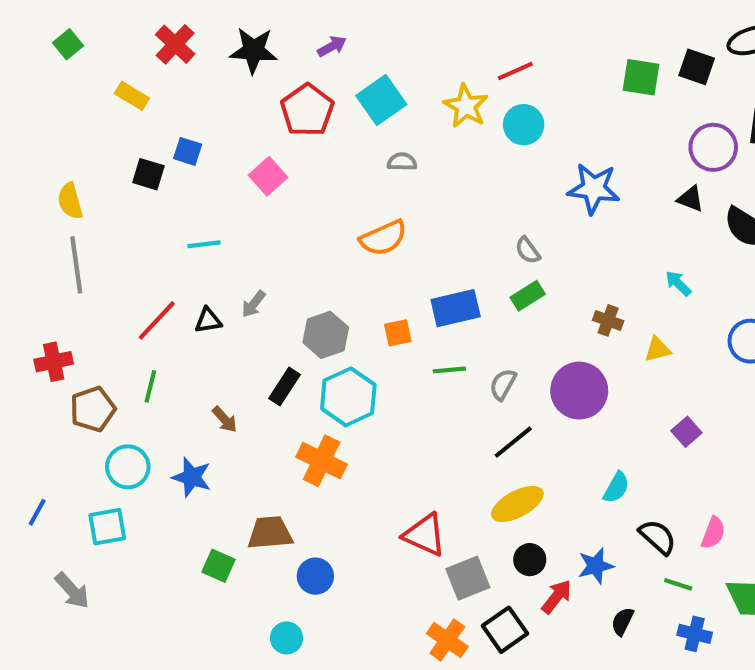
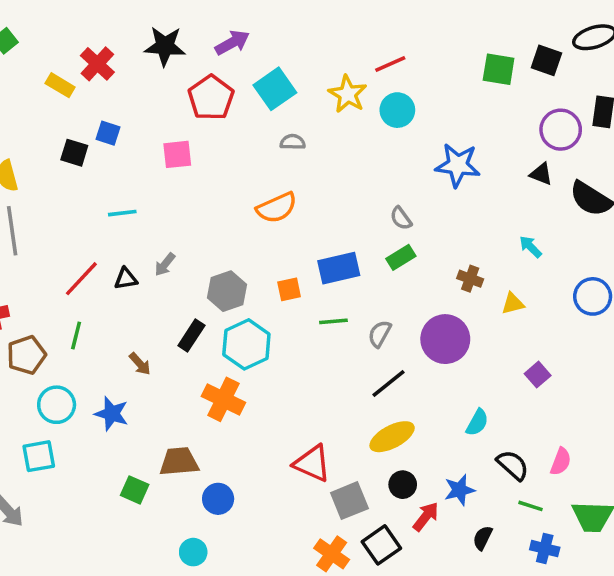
red cross: (175, 44) -> (97, 64), moved
purple arrow: (332, 46) -> (232, 43), size x1.4
pink square: (268, 176) -> (177, 154), turned 36

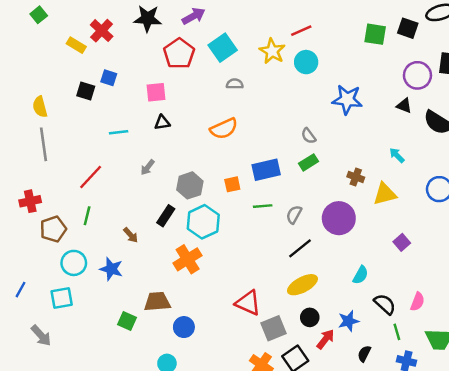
black triangle: (126, 279) -> (162, 123), moved
yellow triangle: (513, 304) -> (385, 194), size x1.5
orange cross: (223, 399) -> (188, 259), turned 32
green line: (530, 506) -> (397, 332), turned 56

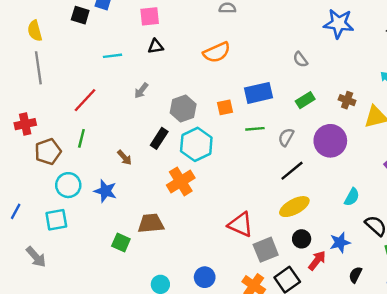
green rectangle: (309, 162) -> (305, 100), moved
blue circle: (184, 327) -> (205, 277), moved

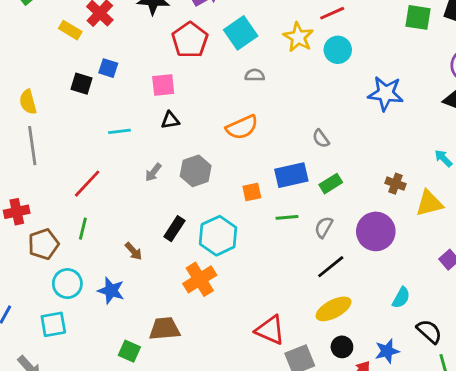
gray semicircle: (300, 59) -> (321, 139), moved
green rectangle: (305, 100) -> (331, 184), moved
gray hexagon: (183, 108) -> (196, 171), moved

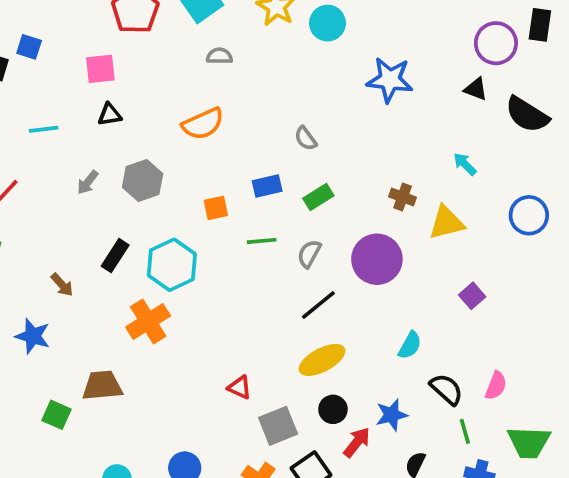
blue rectangle: (291, 175) -> (267, 186), size x0.7
red triangle: (270, 330) -> (240, 387), size x0.6

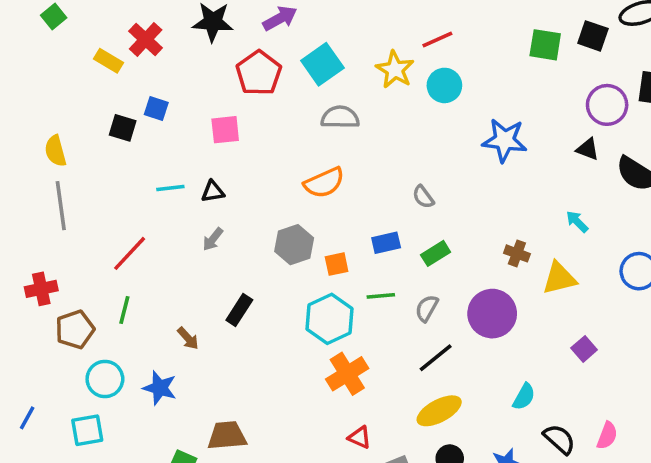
gray semicircle: (219, 56) -> (340, 117), size x1.5
black triangle: (110, 115) -> (213, 192), moved
gray hexagon: (143, 181) -> (294, 245), moved
cyan hexagon: (172, 265) -> (329, 319), moved
orange cross: (148, 321) -> (347, 374), moved

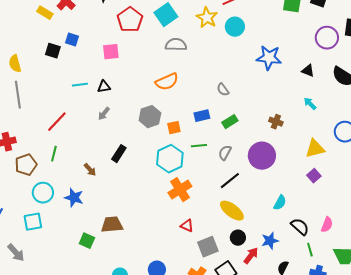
black triangle: (588, 149) -> (308, 71), moved
yellow triangle: (559, 278) -> (315, 149), moved
yellow ellipse: (439, 411) -> (232, 211), turned 65

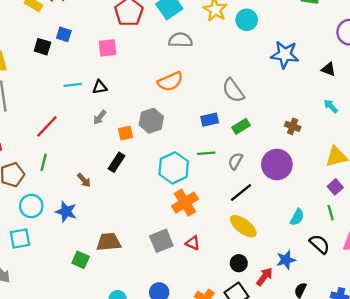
gray semicircle: (223, 90) -> (233, 90), size x1.6
orange square: (174, 128) -> (125, 133), moved
black circle: (238, 238) -> (239, 263), moved
gray square: (208, 247) -> (161, 241), moved
green line: (310, 250) -> (331, 213), moved

